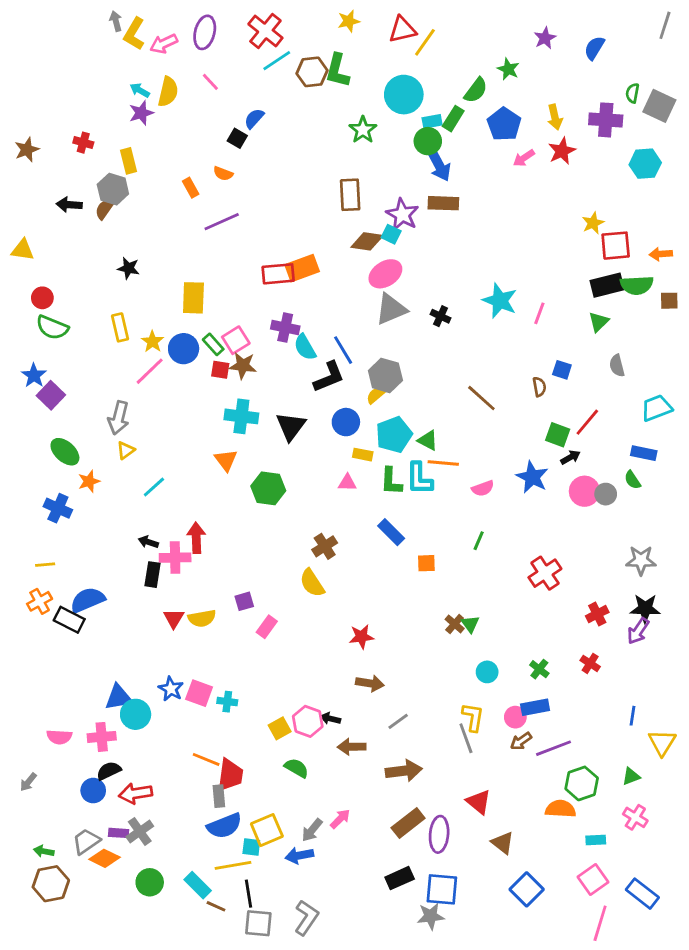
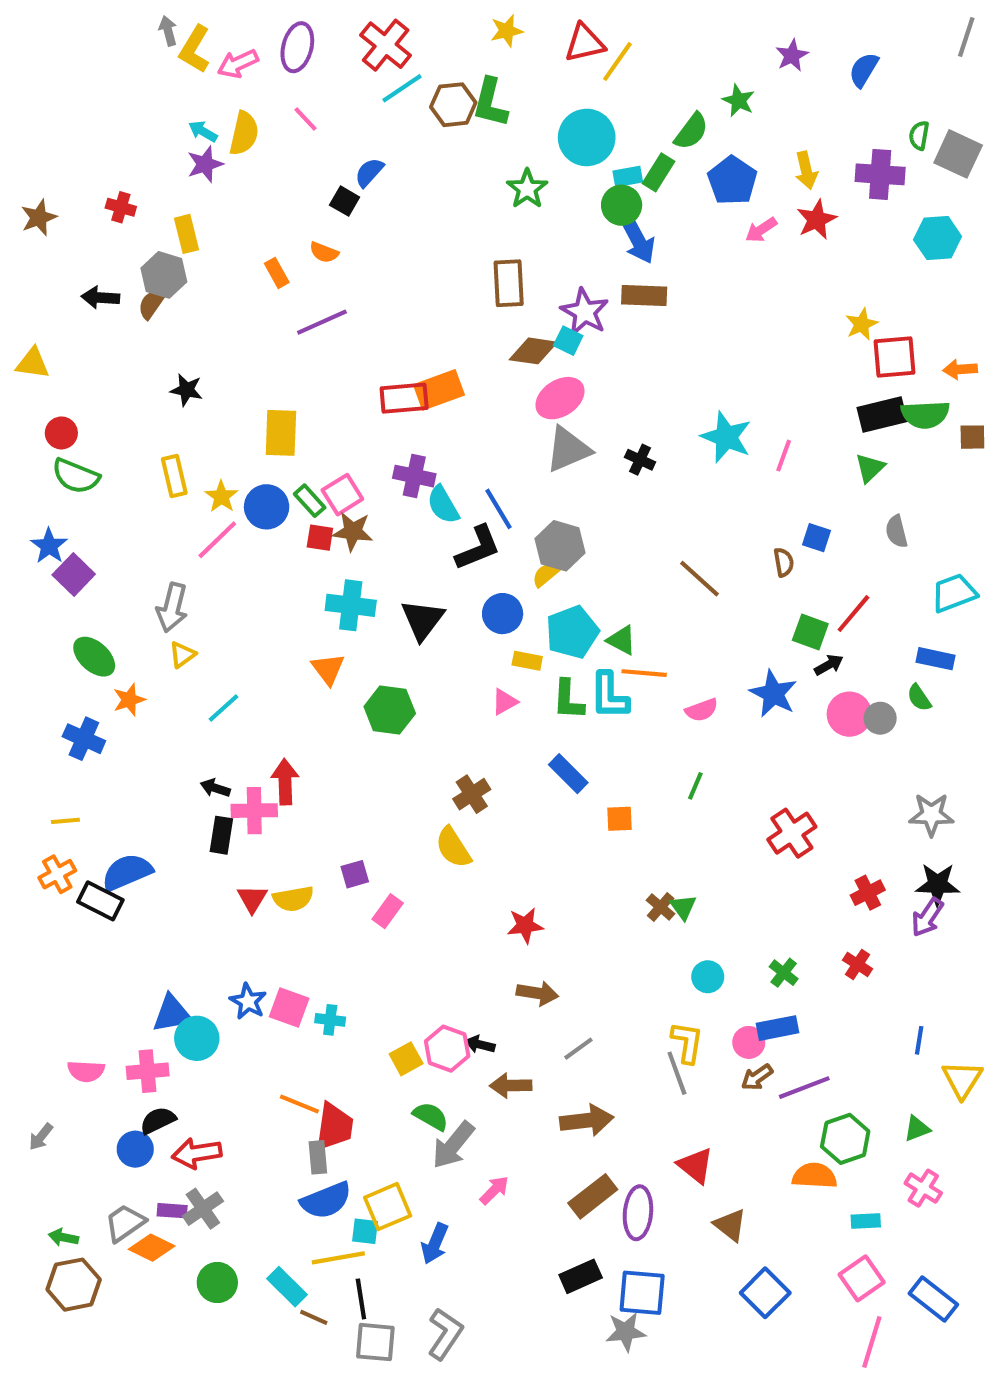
pink triangle: (347, 483) -> (505, 702), turned -30
gray arrow: (312, 830) -> (453, 1145), moved, size x1.4
blue arrow: (299, 855) -> (435, 1244), turned -56

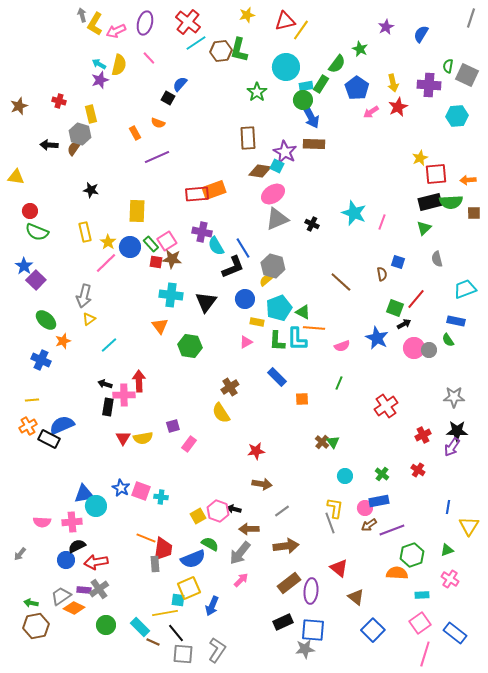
gray arrow: (453, 1145) -> (240, 553), moved
blue semicircle: (326, 1200) -> (193, 559), moved
black line: (361, 1299) -> (176, 633), turned -30

